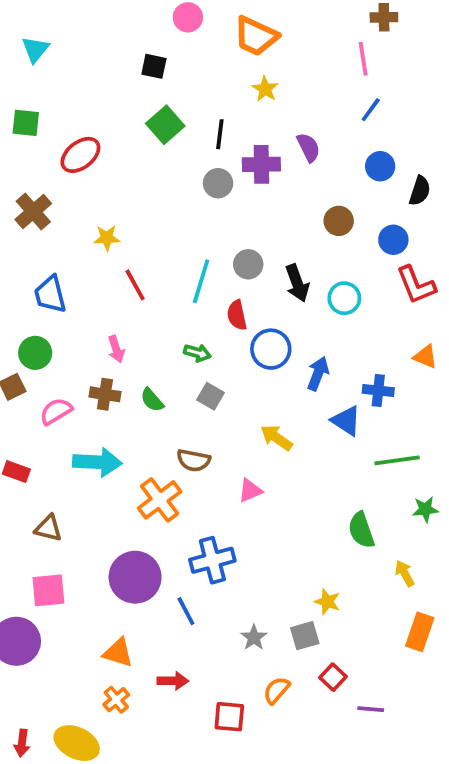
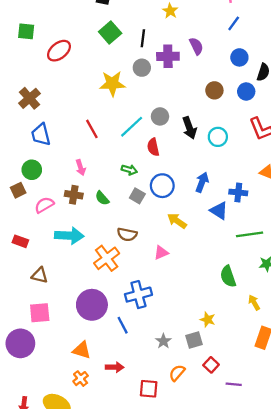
brown cross: (33, 211) -> (29, 98), moved
yellow star: (107, 238) -> (112, 84), moved, size x1.6
blue circle: (393, 240) -> (246, 91), moved
cyan line: (201, 281) -> (132, 127), turned 30
blue circle: (271, 349) -> (162, 186), moved

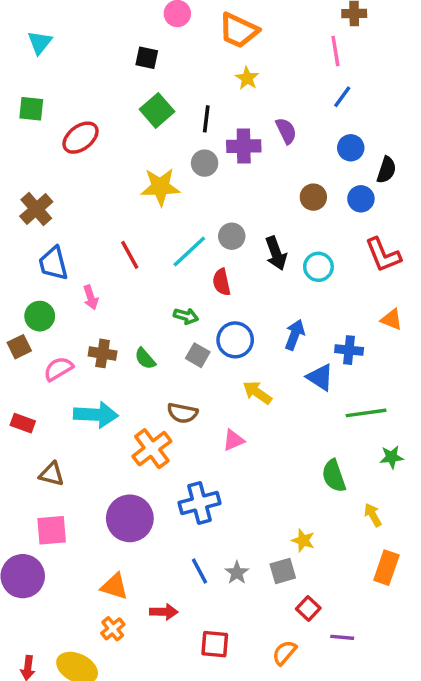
pink arrow: (81, 168) -> (91, 297), moved
blue line: (123, 325) -> (199, 571), moved
orange semicircle: (177, 373) -> (284, 653), moved

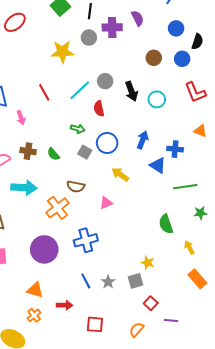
orange rectangle: (386, 568) -> (197, 279), turned -60

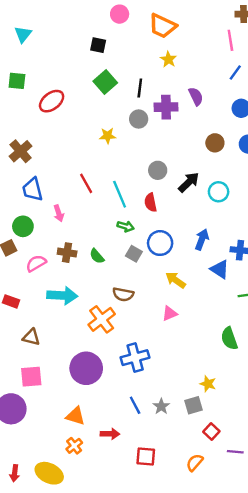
yellow star: (62, 52) -> (108, 136), size x0.6
cyan line: (80, 90) -> (120, 194), moved, turned -70
black arrow: (131, 91) -> (189, 182), turned -114
pink triangle: (106, 203) -> (170, 313), moved

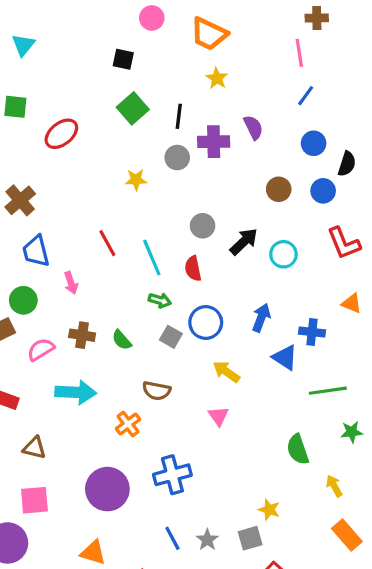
pink triangle: (170, 313) -> (218, 416), turned -42
orange cross: (102, 319) -> (128, 424), size x0.7

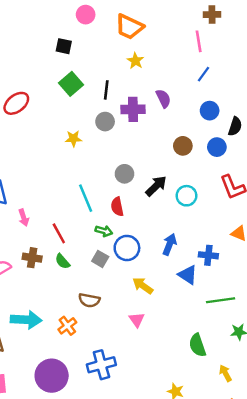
red line: (107, 243) -> (59, 233), moved
green arrow: (160, 300) -> (104, 231), moved
cyan arrow: (76, 392) -> (26, 320), moved

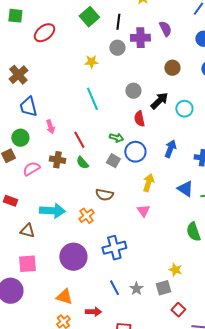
brown circle: (183, 146) -> (172, 68), moved
cyan line: (86, 198) -> (92, 99), moved
red semicircle: (117, 207) -> (139, 119), moved
blue triangle: (188, 275) -> (185, 189), moved
yellow arrow: (143, 286) -> (148, 183), turned 72

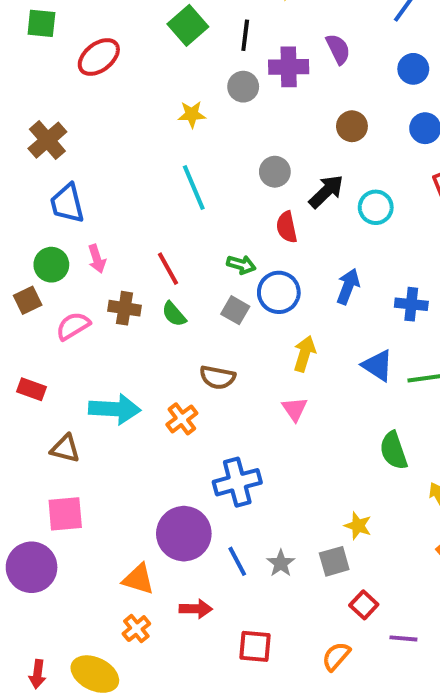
pink arrow: (50, 127) -> (97, 259), moved
purple circle: (73, 257) -> (184, 534), moved

